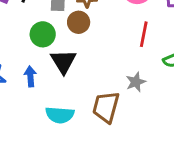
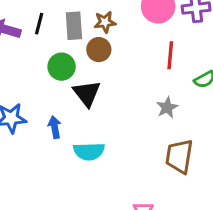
blue arrow: (30, 76) -> (55, 127), moved
brown trapezoid: (106, 107) -> (179, 156), moved

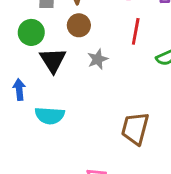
brown circle: (99, 50) -> (79, 25), moved
gray star: (167, 107) -> (98, 59), moved

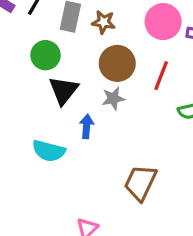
brown circle: (79, 25) -> (117, 63), moved, size x1.4
blue arrow: (19, 89) -> (87, 126), moved

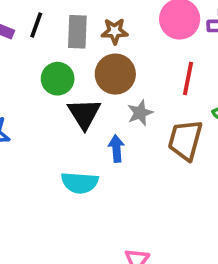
brown circle: (117, 63) -> (115, 74), moved
brown trapezoid: (140, 183) -> (185, 140), moved

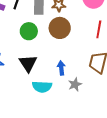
gray star: (140, 113) -> (75, 84), moved
black triangle: (84, 114) -> (28, 63), moved

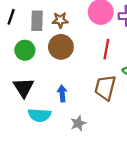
gray star: (75, 84) -> (78, 123), moved

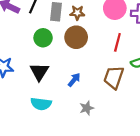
blue arrow: (62, 93) -> (74, 80), turned 40
cyan semicircle: (40, 115) -> (41, 104), moved

